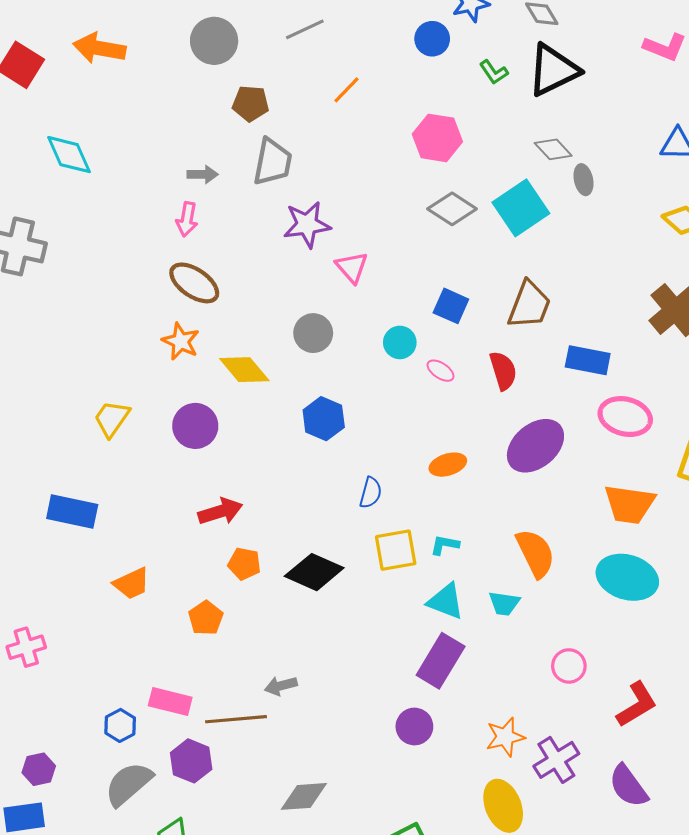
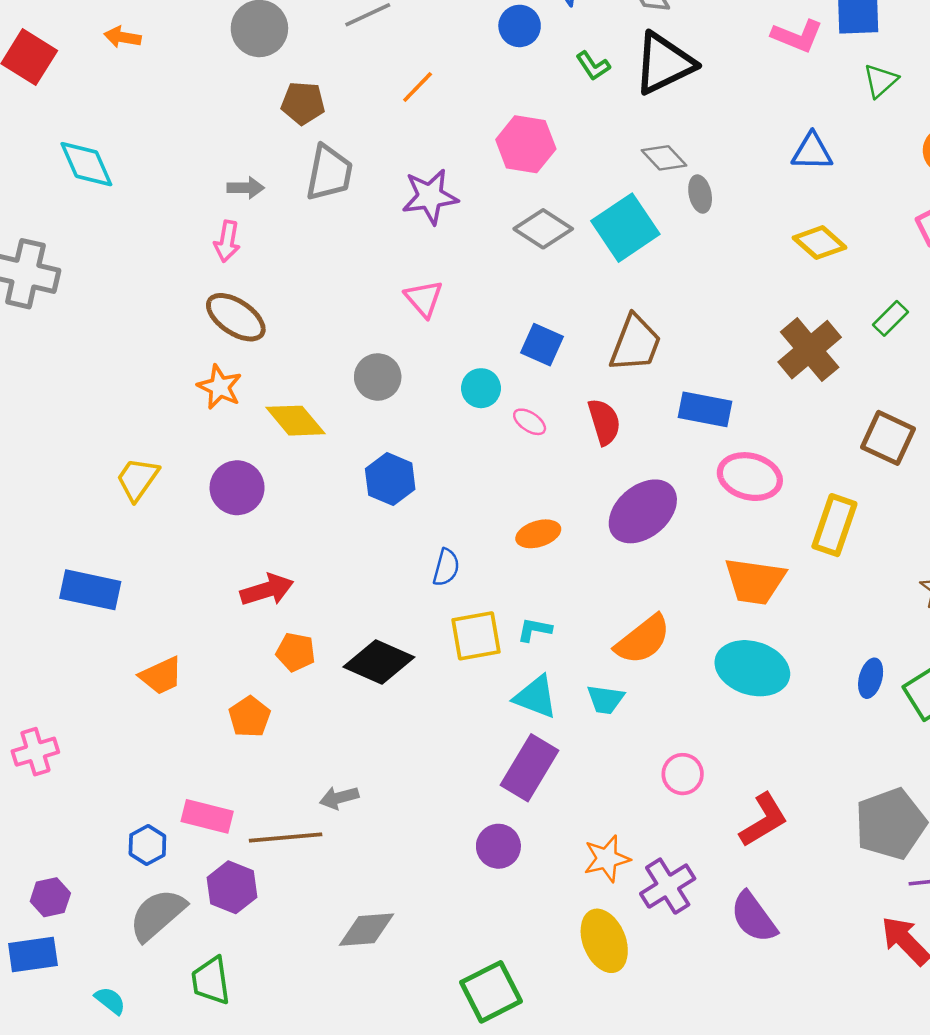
orange arrow: (99, 48) -> (123, 37), size x0.6
purple star: (307, 225) -> (430, 196), moved
orange semicircle: (535, 553) -> (643, 640), turned 78

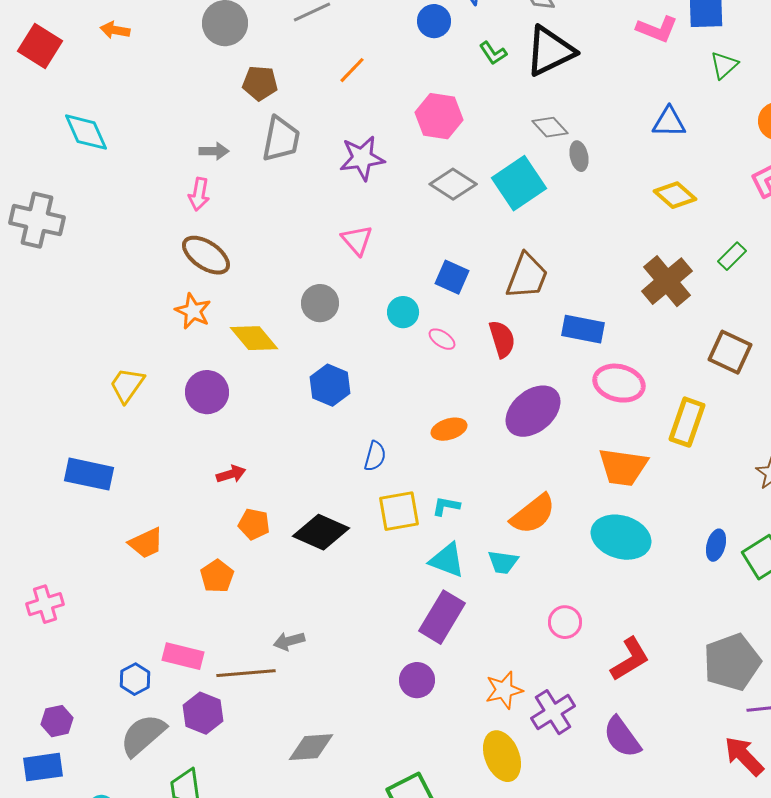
red arrow: (267, 590) -> (231, 474), size x0.7

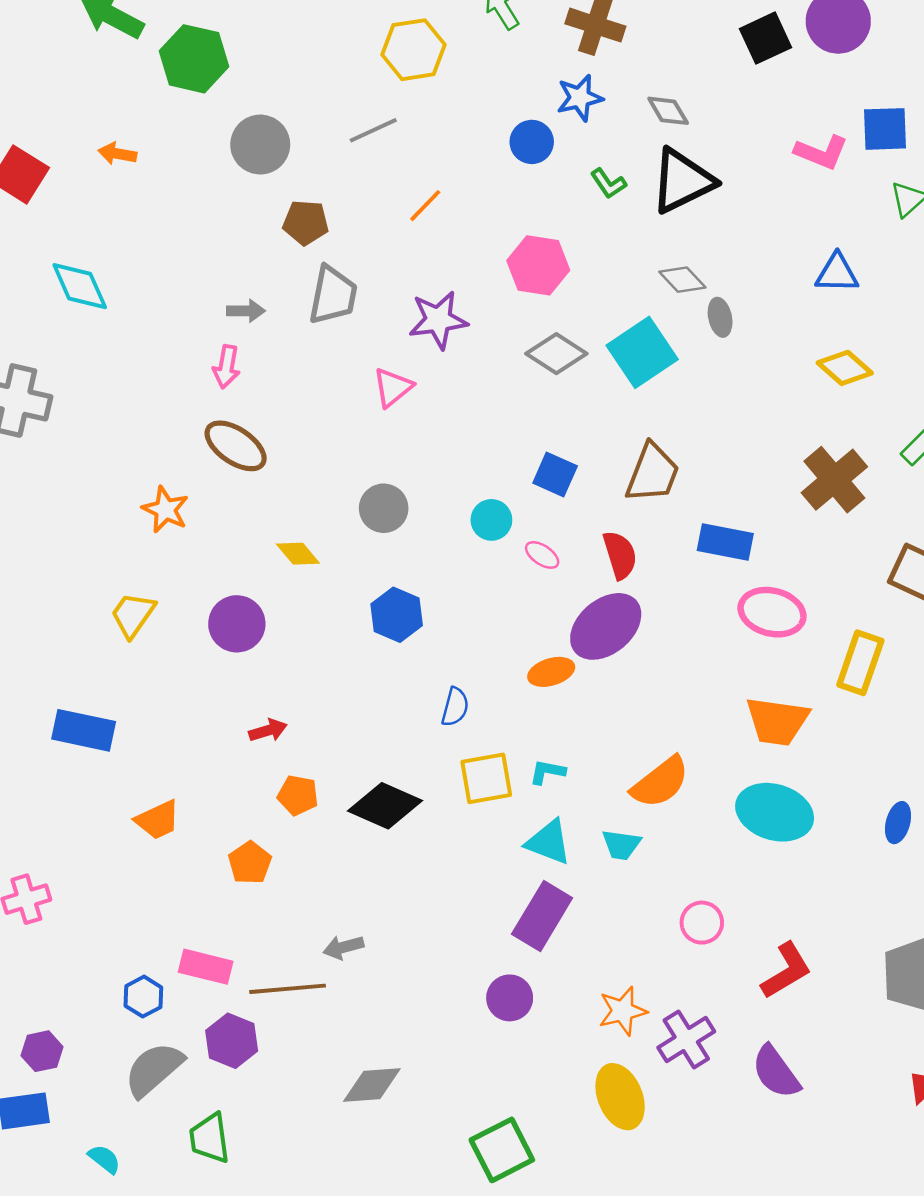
pink triangle: (357, 240) -> (393, 387), moved, turned 32
orange star: (193, 311) -> (165, 510), moved
yellow diamond: (254, 338) -> (298, 554), size x0.7
purple ellipse: (533, 411) -> (606, 626), moved

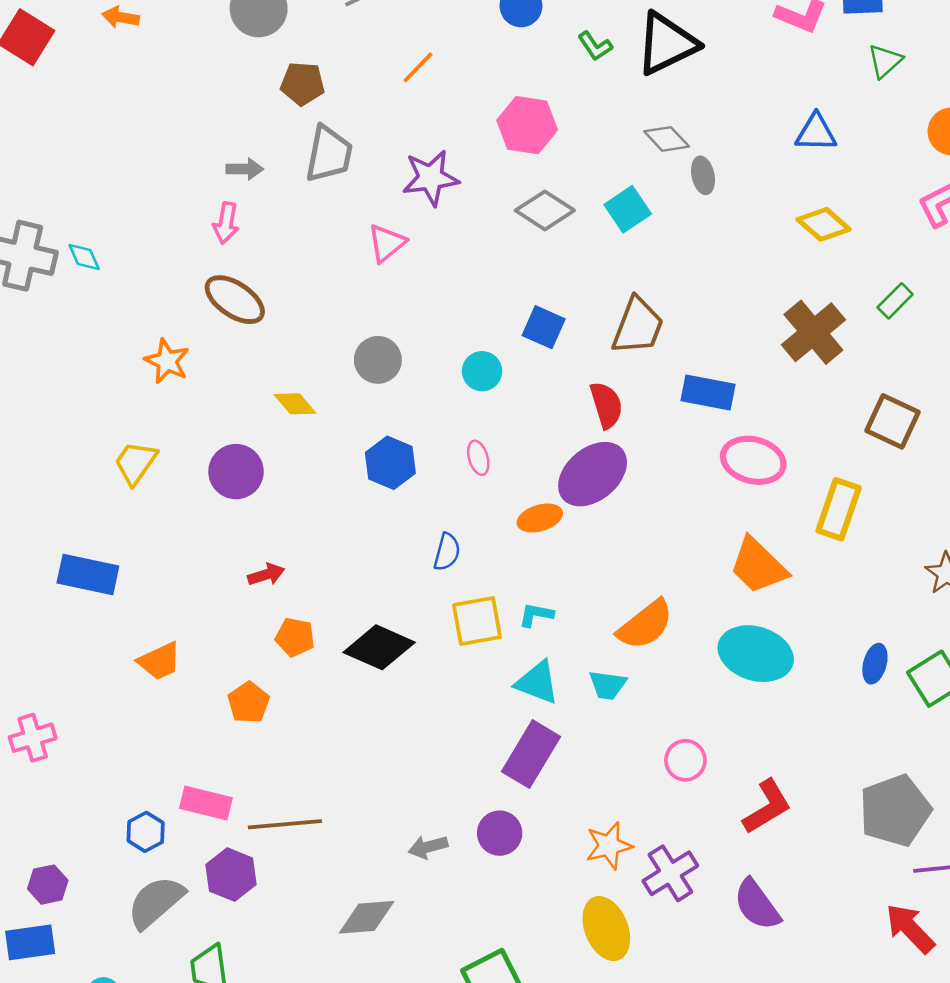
cyan diamond: (80, 286) -> (84, 257), moved, size x0.6
cyan square: (642, 352) -> (628, 209), size x0.7
pink ellipse: (542, 555) -> (478, 458), moved, turned 40
orange trapezoid: (777, 721) -> (758, 566), turned 36
gray arrow: (343, 947) -> (428, 847), moved

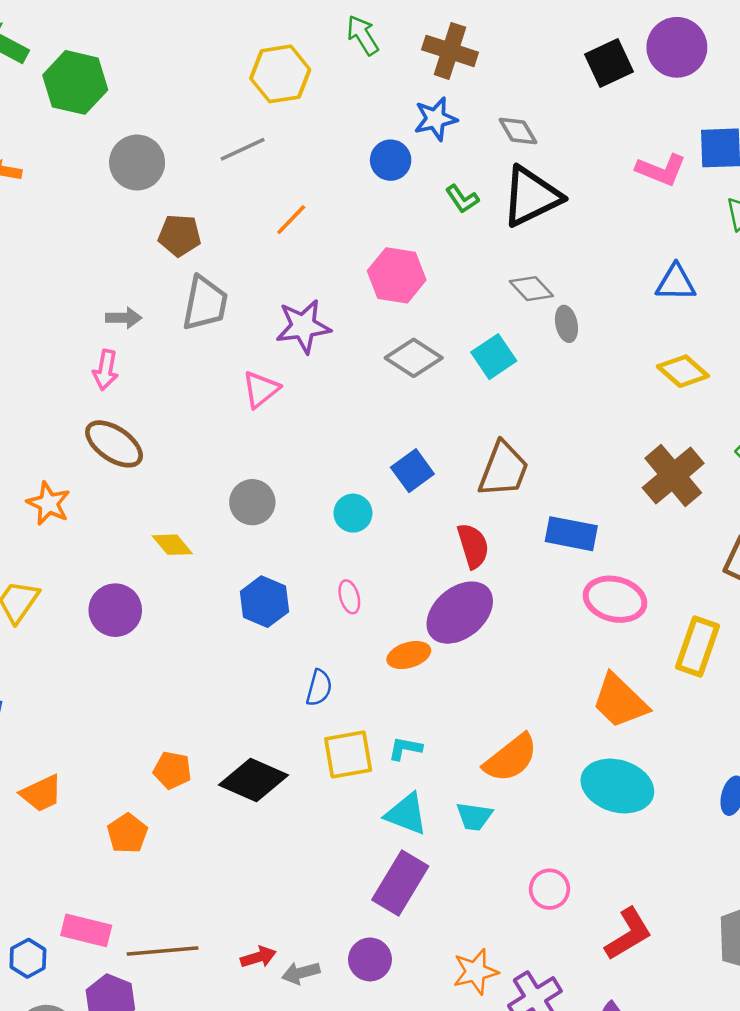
blue square: (544, 327) -> (412, 471), turned 30
red arrow: (266, 575) -> (258, 957), moved

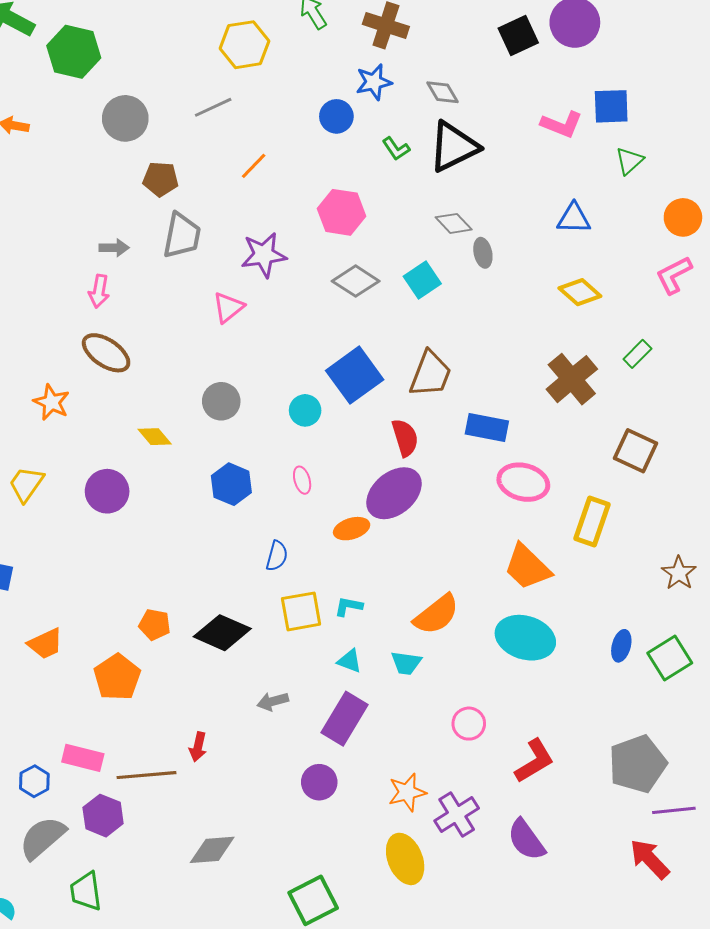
blue square: (412, 471) -> (355, 375), size x1.6
cyan triangle: (406, 814) -> (350, 661), size x0.7
orange pentagon: (127, 833) -> (117, 677), size x1.4
red arrow: (258, 957) -> (198, 747), moved, turned 120
gray arrow: (301, 973) -> (273, 701), moved

